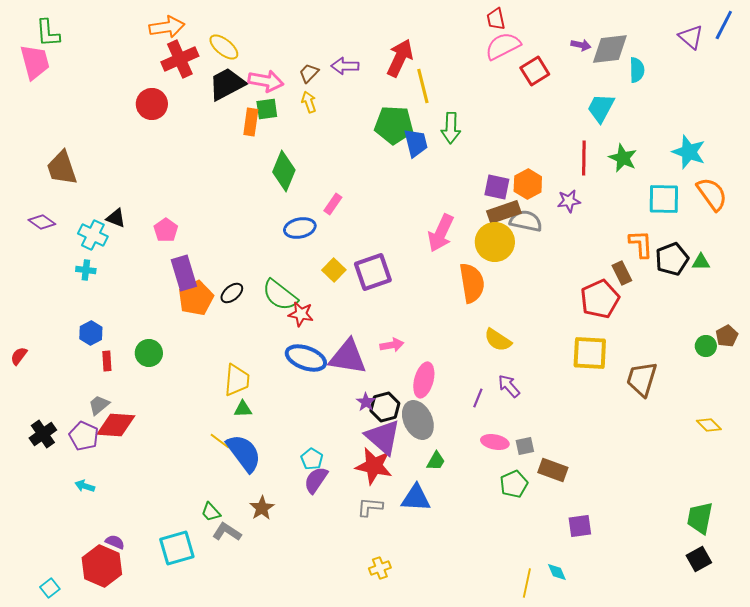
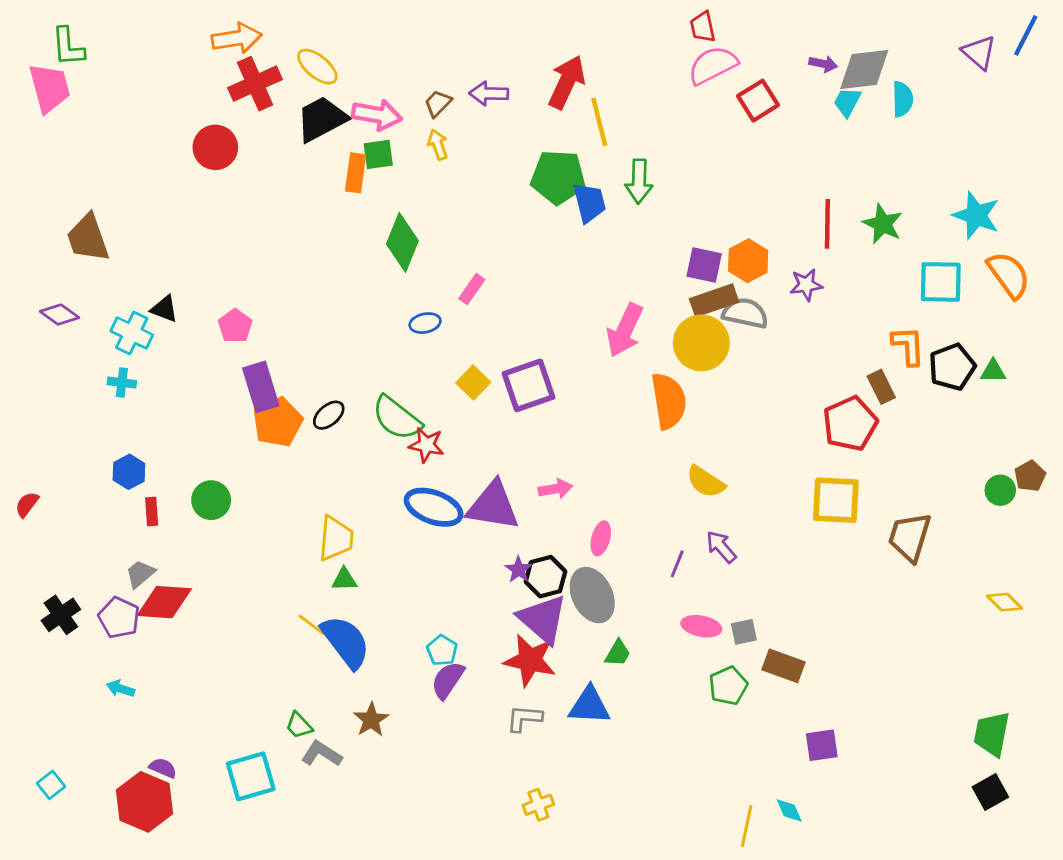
cyan trapezoid: (601, 108) -> (847, 102), moved, size x0.7
blue ellipse: (300, 228) -> (425, 323), size x0.7
pink ellipse: (424, 380) -> (601, 538), size x0.7
cyan square: (50, 588) -> (51, 785), moved

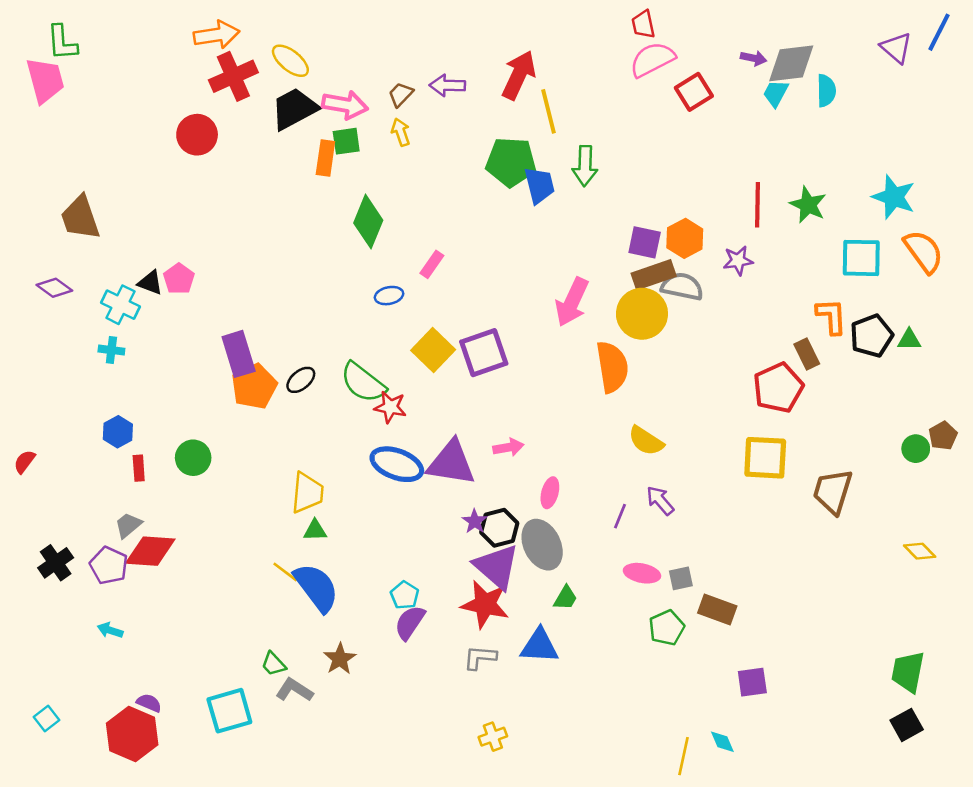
pink pentagon: (235, 326) -> (179, 279), moved
yellow square: (473, 383) -> (433, 350), size x1.4

